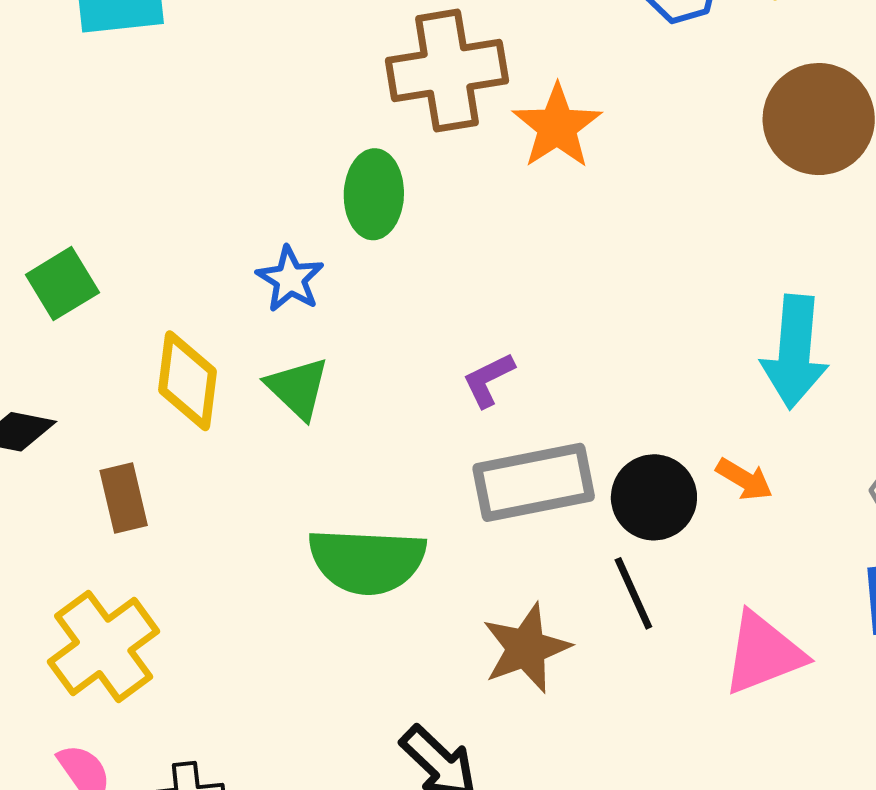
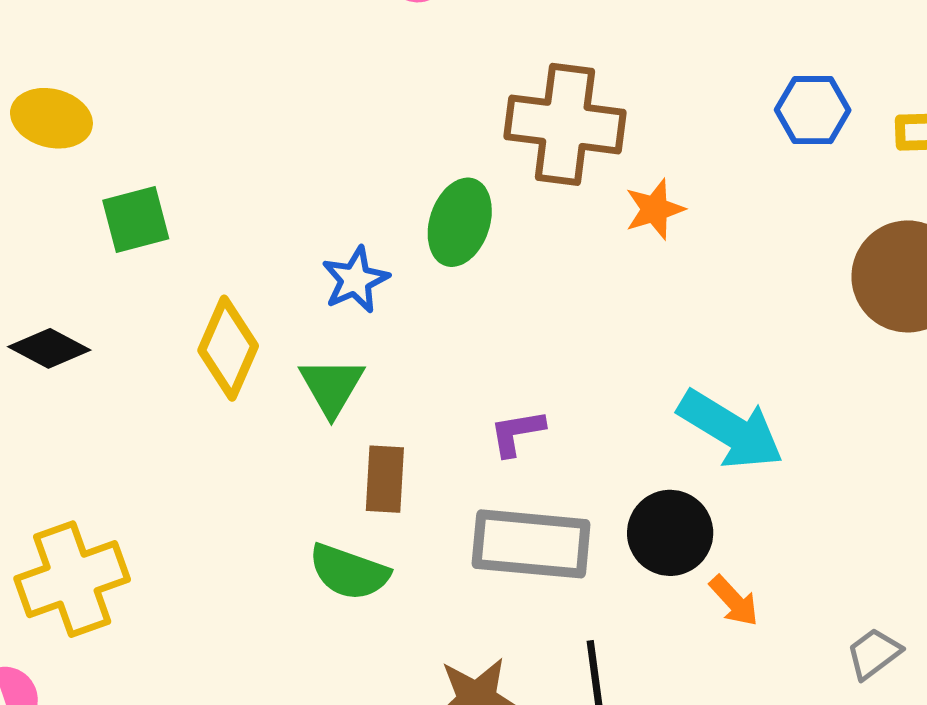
orange star: (557, 126) -> (655, 209), size x0.7
cyan arrow: (795, 352) -> (731, 430), moved, turned -80
black circle: (654, 497) -> (670, 533), moved
brown rectangle: (124, 498) -> (385, 479), moved
green semicircle: (367, 561) -> (349, 572), size x0.7

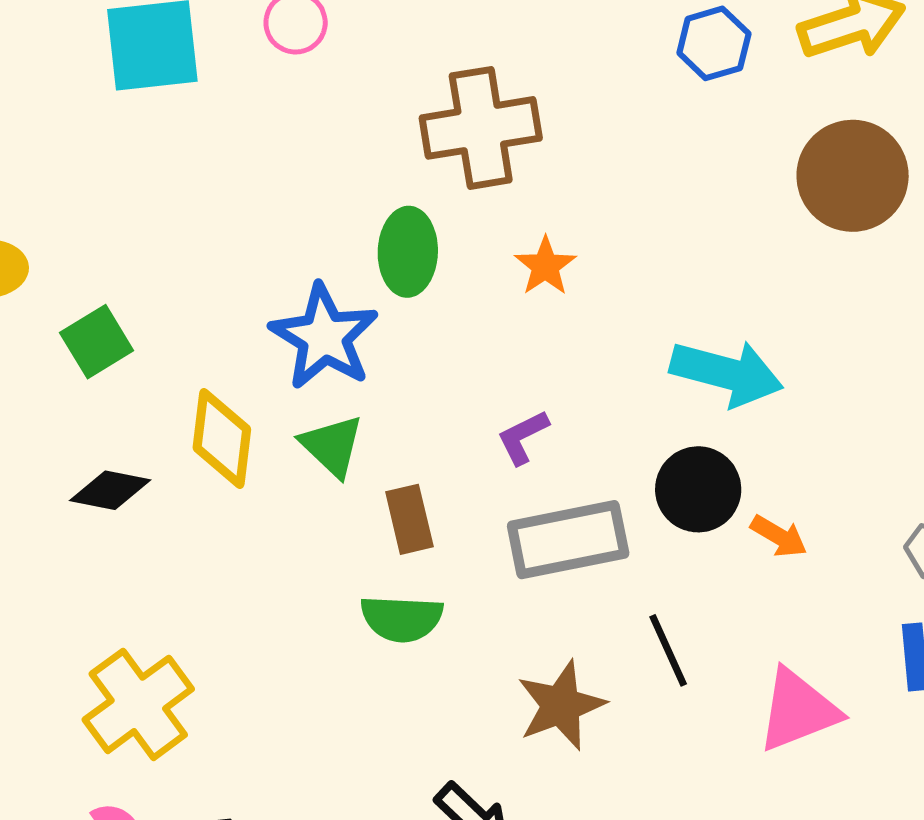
orange star: (655, 209) -> (545, 266), moved
blue star: (355, 280) -> (324, 337), size x1.6
black diamond: (49, 348) -> (110, 490), moved

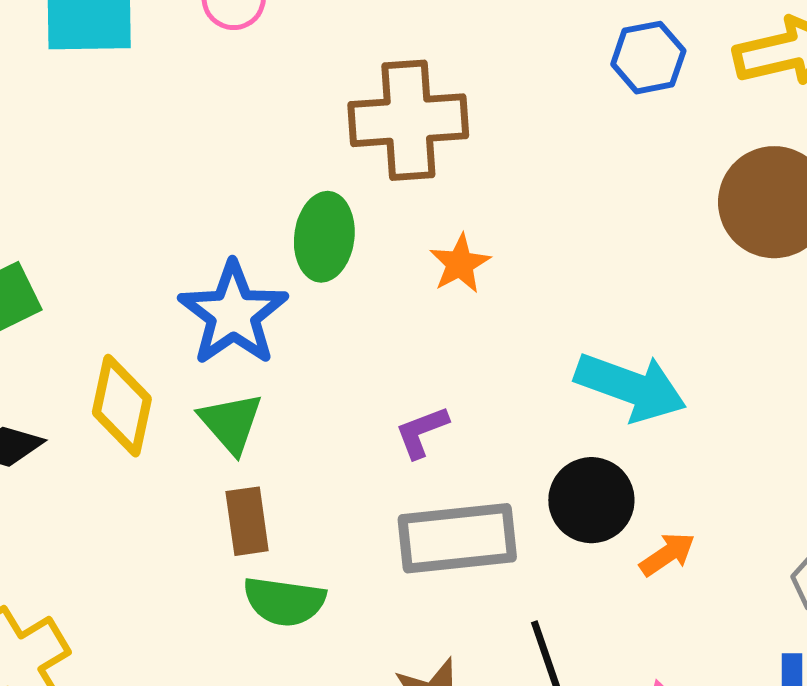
brown rectangle: (409, 519) -> (247, 521), moved
orange arrow: (779, 536) -> (667, 554), turned -70

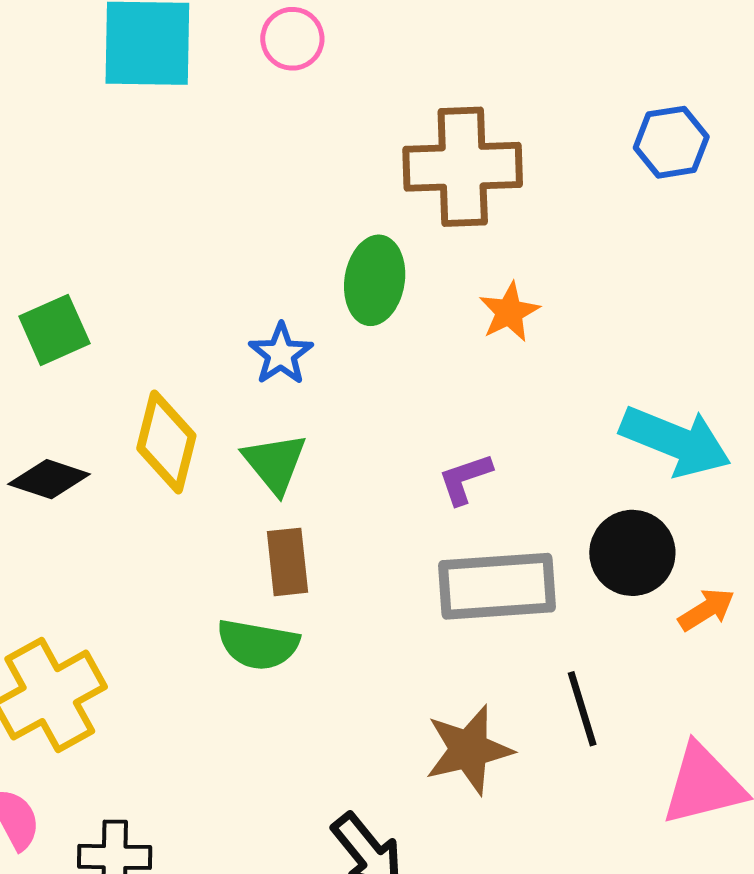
blue hexagon: (648, 58) -> (671, 142), moved
blue star: (233, 314) -> (281, 354), size x0.6
green semicircle: (284, 601) -> (258, 644), moved

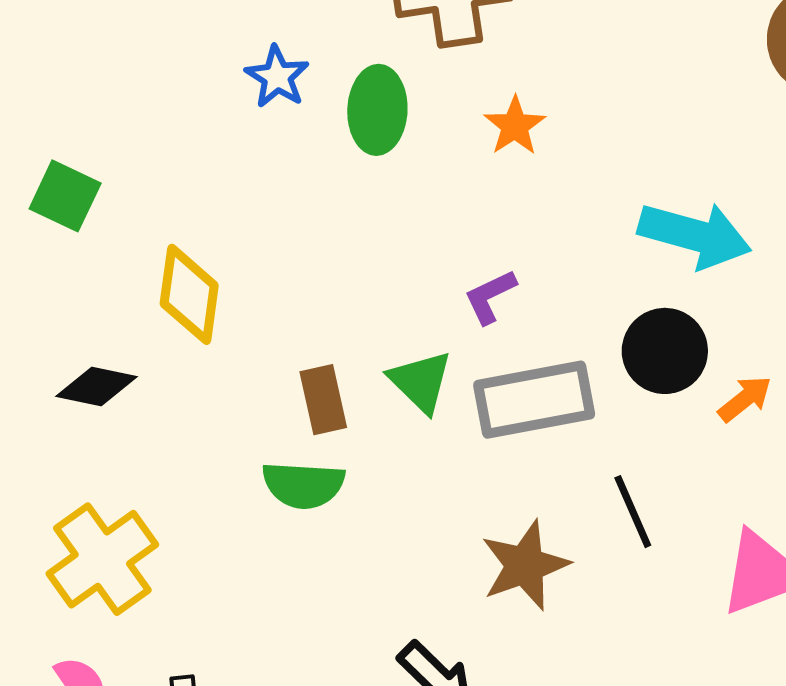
green square: (54, 330) -> (65, 196), turned -34
blue star: (281, 354) -> (277, 77), moved
green triangle: (275, 463) -> (421, 382), moved
black diamond: (49, 479) -> (97, 386), moved

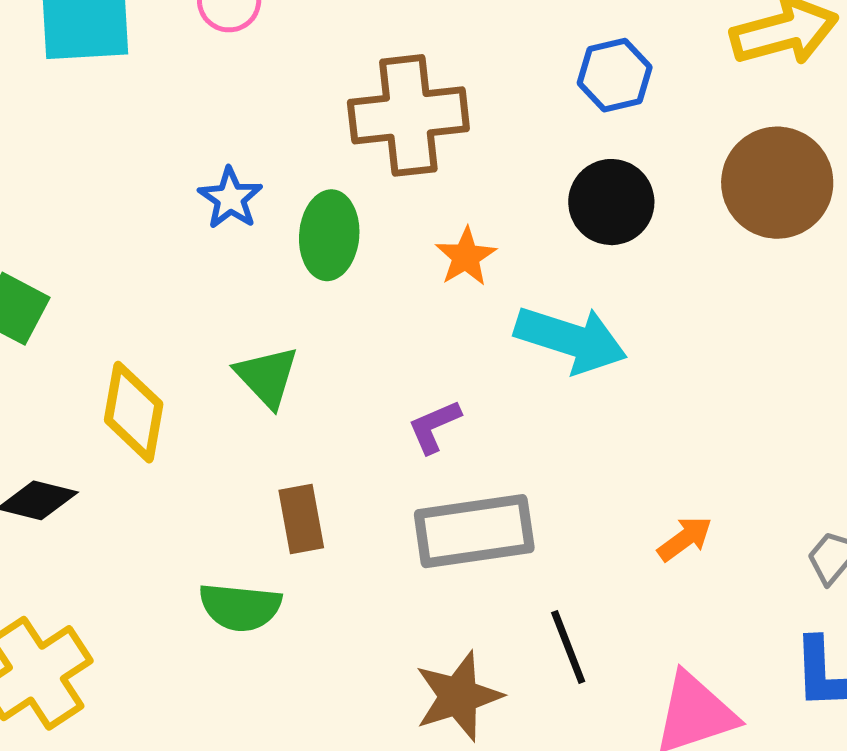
cyan arrow: (695, 235) -> (571, 339), moved
black circle: (665, 351) -> (611, 202), moved
green triangle: (421, 382) -> (267, 377), moved
brown rectangle: (323, 400) -> (301, 519), moved

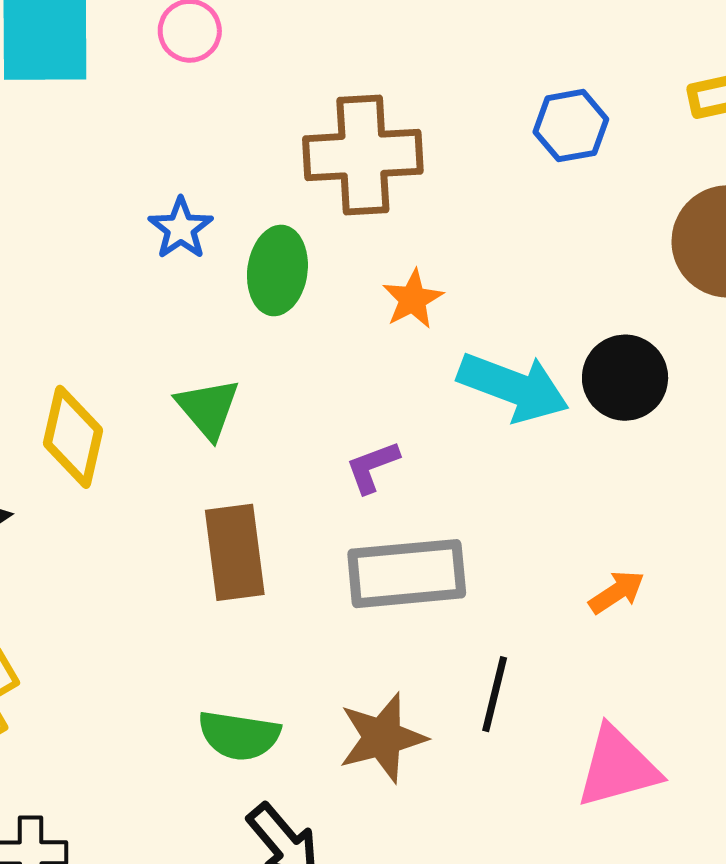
black circle: (611, 202) -> (625, 378), moved
brown rectangle: (301, 519) -> (235, 552), size x1.4
green semicircle: (240, 607) -> (239, 735), moved
black line: (568, 647) -> (495, 694), turned 32

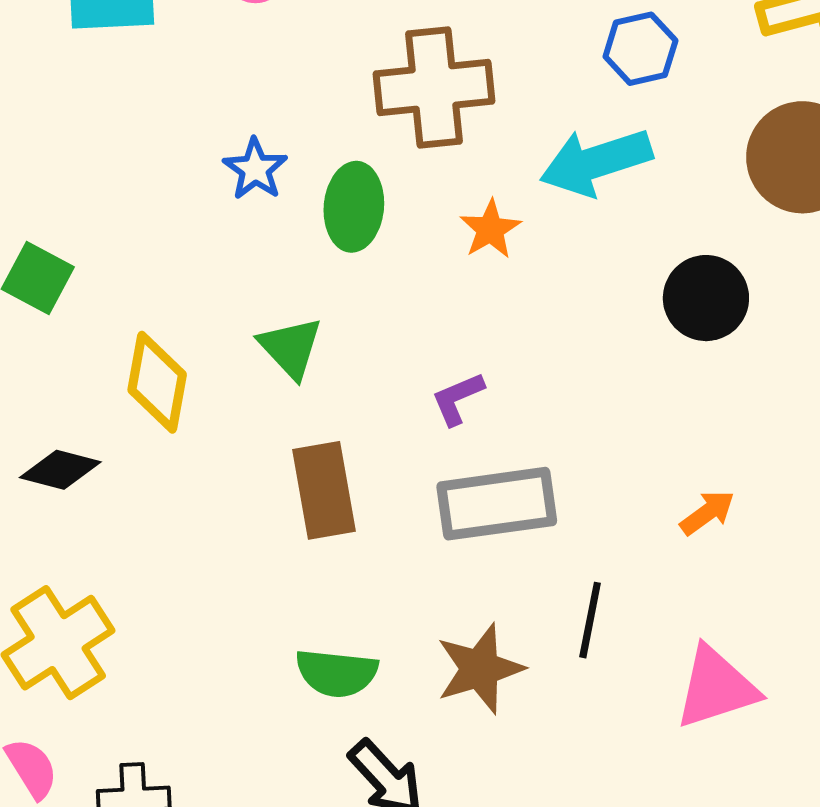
cyan arrow: (513, 387) -> (596, 162), moved, turned 144

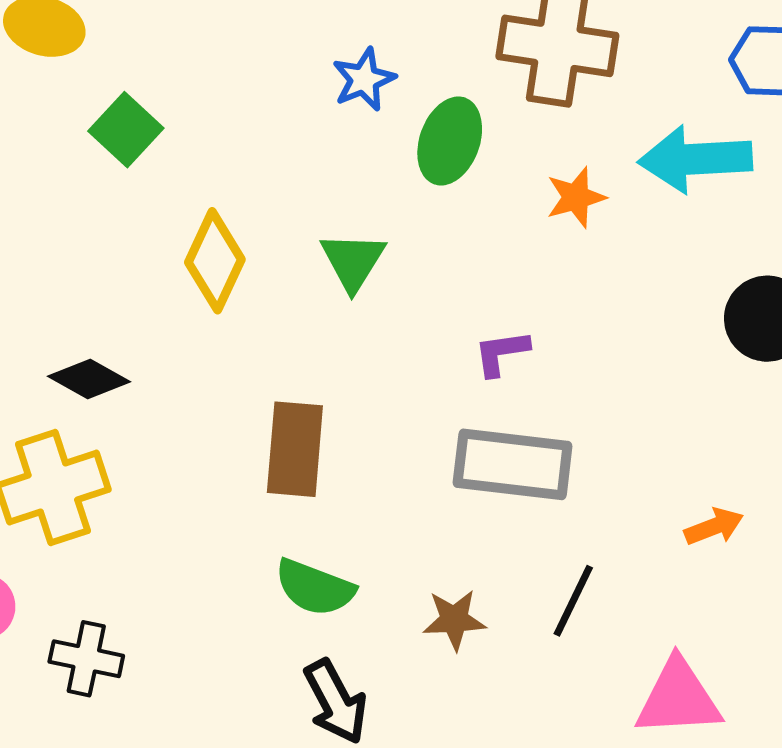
black diamond: (60, 470) -> (89, 379), moved
brown rectangle: (324, 490) -> (295, 449), moved
brown star: (480, 669) -> (454, 620), size x0.7

